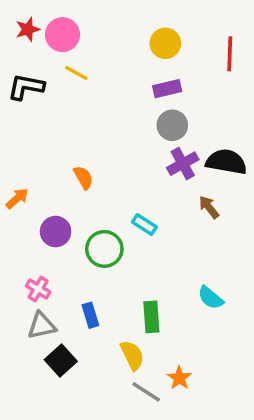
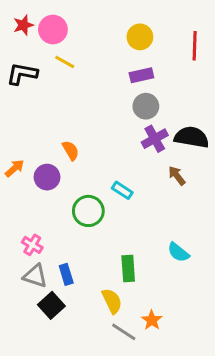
purple circle: (56, 232) -> (47, 177), moved
blue rectangle: (90, 315) -> (66, 274), moved
gray triangle: (42, 326) -> (35, 276), turned 30

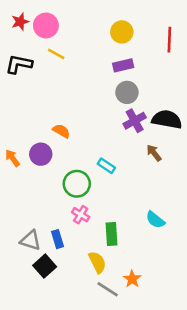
orange semicircle: (71, 150) -> (61, 131), turned -30
orange arrow: (15, 168) -> (12, 158), moved, turned -84
pink cross: (32, 245) -> (81, 215), moved

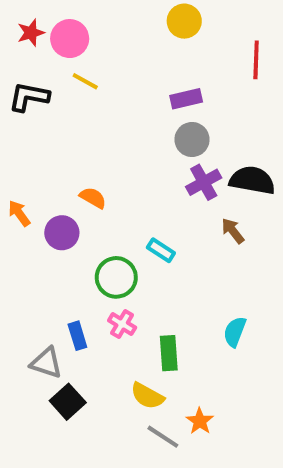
yellow circle: (122, 32) -> (184, 21), moved
orange arrow: (12, 158) -> (19, 213), moved
cyan semicircle: (155, 220) -> (235, 332), turned 72
blue rectangle: (57, 239) -> (77, 336), moved
yellow semicircle: (97, 262) -> (147, 396), turned 145

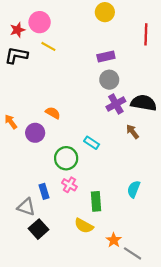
red star: (31, 33) -> (17, 30), moved
gray line: (163, 437) -> (133, 253), moved

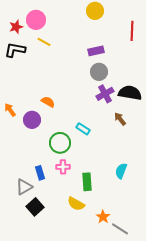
pink cross: (69, 185) -> (63, 167), turned -32
gray triangle: (26, 207) -> (24, 187), turned -48

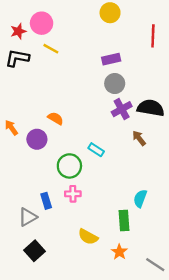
green rectangle: (87, 182) -> (124, 221), moved
black square: (35, 207) -> (35, 251), moved
gray line: (120, 229) -> (155, 265), moved

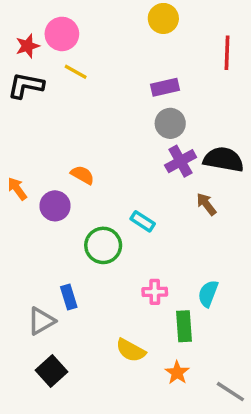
pink cross: (73, 194) -> (155, 292), moved

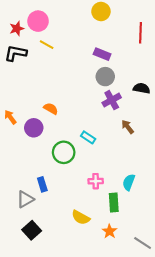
purple rectangle: (165, 87) -> (102, 54), turned 35
black semicircle: (224, 159) -> (142, 88), moved, size x0.7

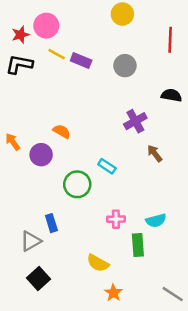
purple rectangle: (102, 54) -> (81, 60), moved
gray circle: (105, 77) -> (125, 66), moved
black semicircle: (142, 88) -> (171, 95), moved
cyan semicircle: (129, 182) -> (156, 220), turned -126
orange star: (110, 231) -> (113, 293), moved

